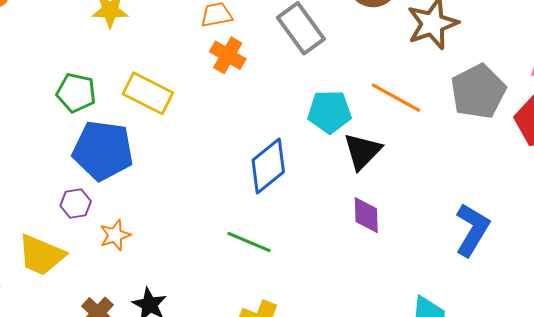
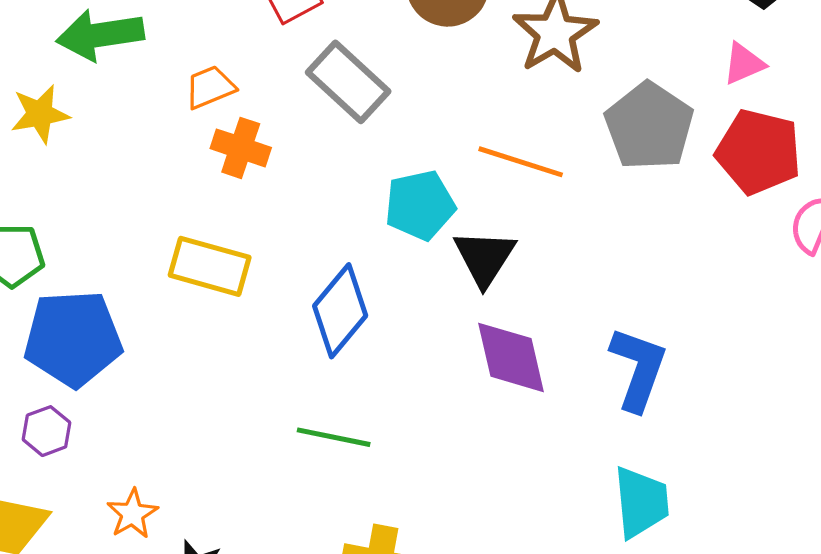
yellow rectangle: (148, 93) -> (210, 266), moved
purple diamond: (366, 215) -> (511, 357), size x1.4
blue L-shape: (472, 230) -> (638, 369), moved
orange star: (115, 235) -> (132, 514), moved

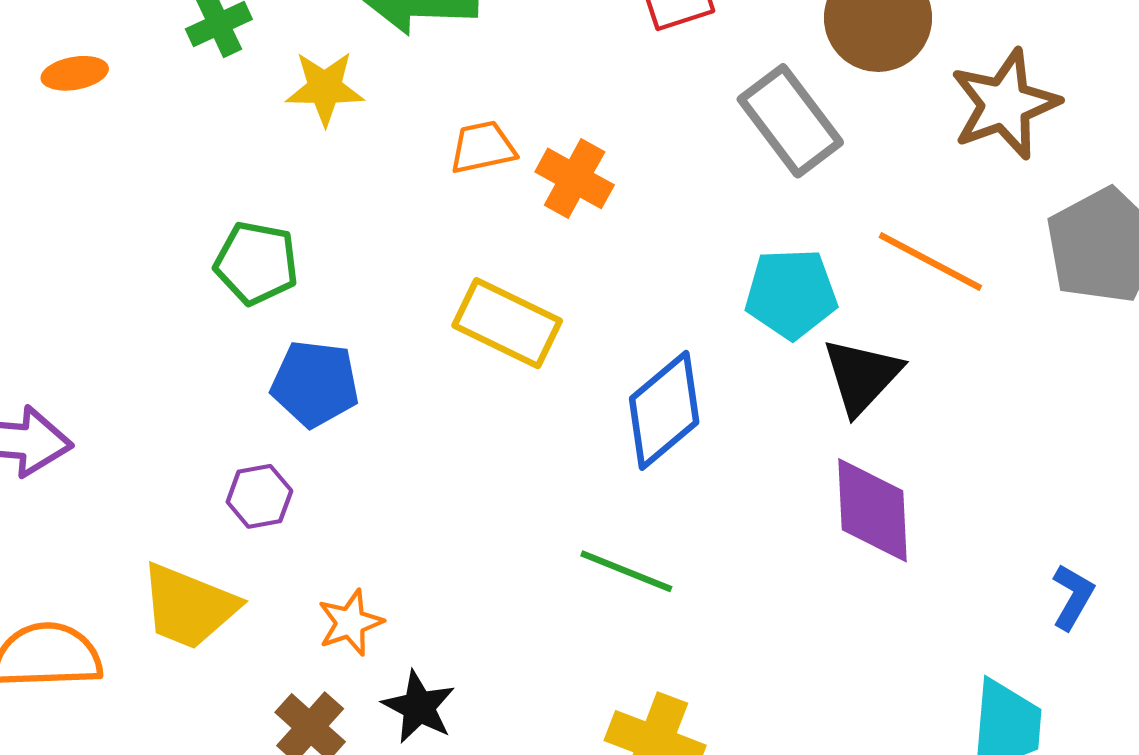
gray rectangle: (348, 82) -> (790, 121), moved
orange trapezoid: (210, 87) -> (483, 147), moved
blue pentagon: (73, 338) -> (315, 384), size x0.7
blue L-shape: (638, 369) -> (1073, 597), moved, size x0.6

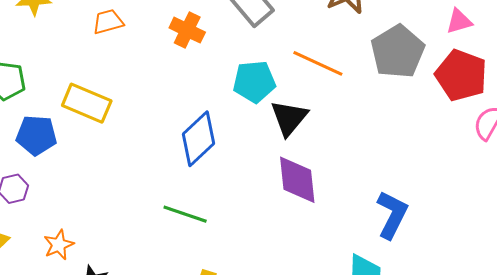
orange cross: (575, 178) -> (187, 30), moved
yellow rectangle: (507, 323) -> (87, 103), moved
blue L-shape: (1073, 597) -> (392, 215), size x1.6

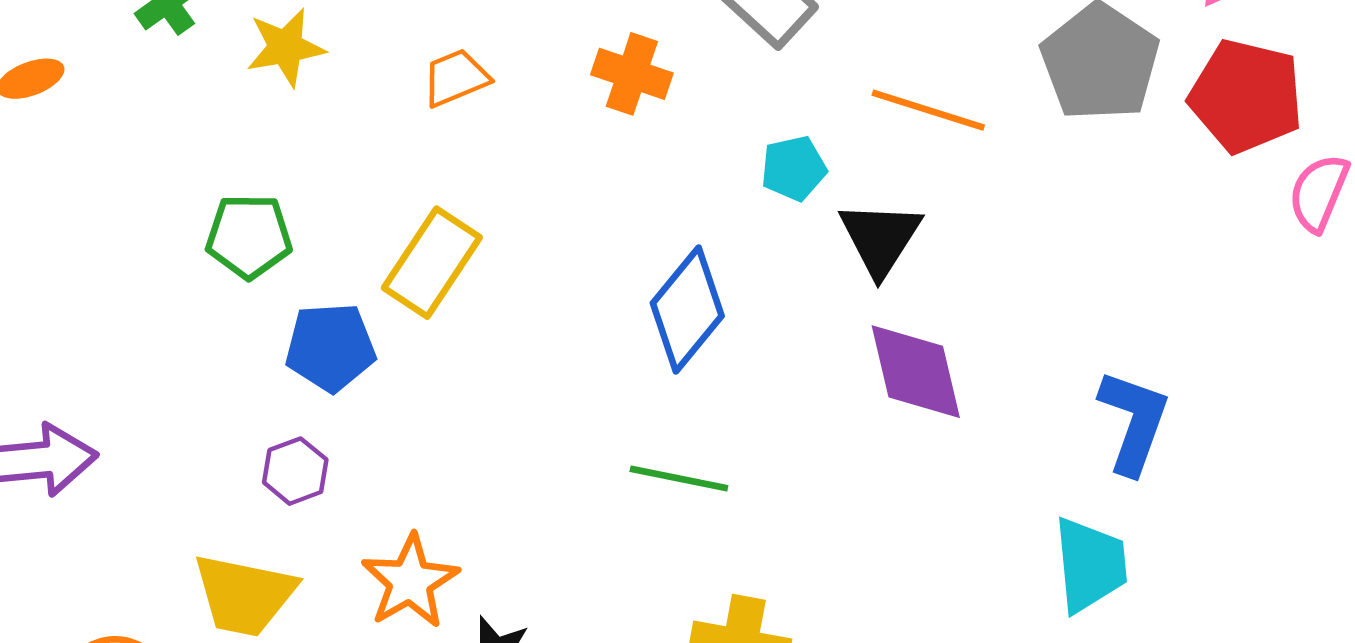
cyan pentagon: (254, 82) -> (794, 168), size x0.7
yellow rectangle: (87, 103) -> (432, 263), turned -72
orange star: (59, 245) -> (410, 581), size x1.4

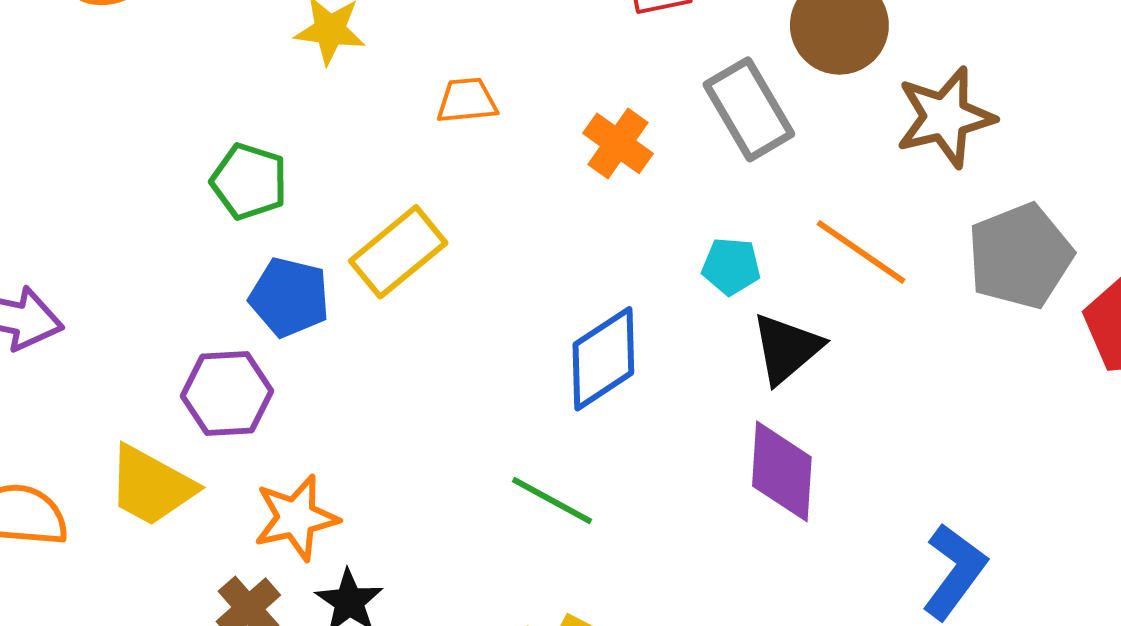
purple hexagon: (295, 471) -> (227, 394), size x1.5

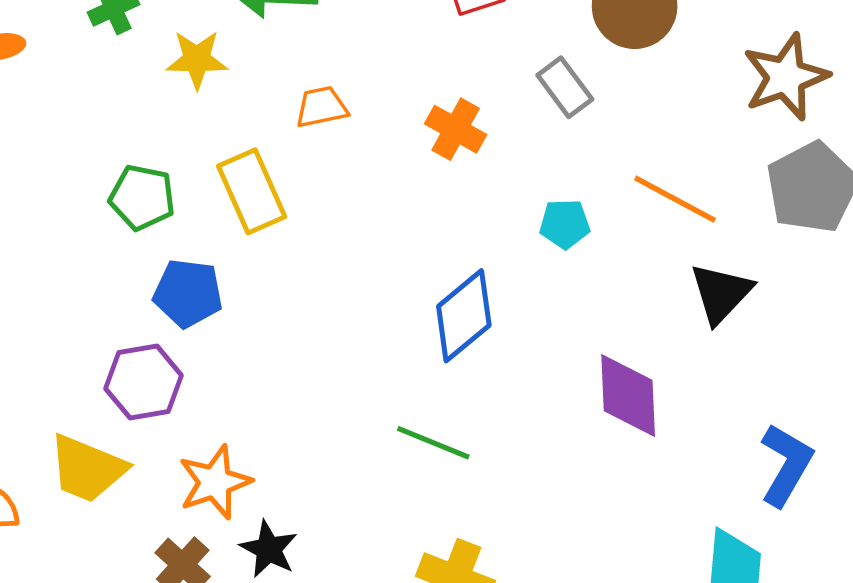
gray rectangle: (749, 109) -> (565, 87), size x0.7
brown star: (945, 117) -> (786, 77), moved
yellow rectangle: (398, 252) -> (252, 191), moved, turned -68
black triangle: (787, 348) -> (721, 293), moved

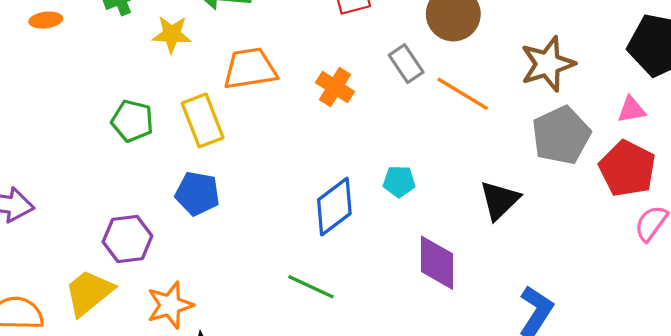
orange trapezoid: (322, 107) -> (250, 69), size x1.6
orange line: (675, 199) -> (463, 94), moved
cyan pentagon: (565, 224) -> (399, 181), moved
blue pentagon: (188, 293) -> (197, 193), moved
yellow trapezoid: (87, 469) -> (89, 293), turned 116

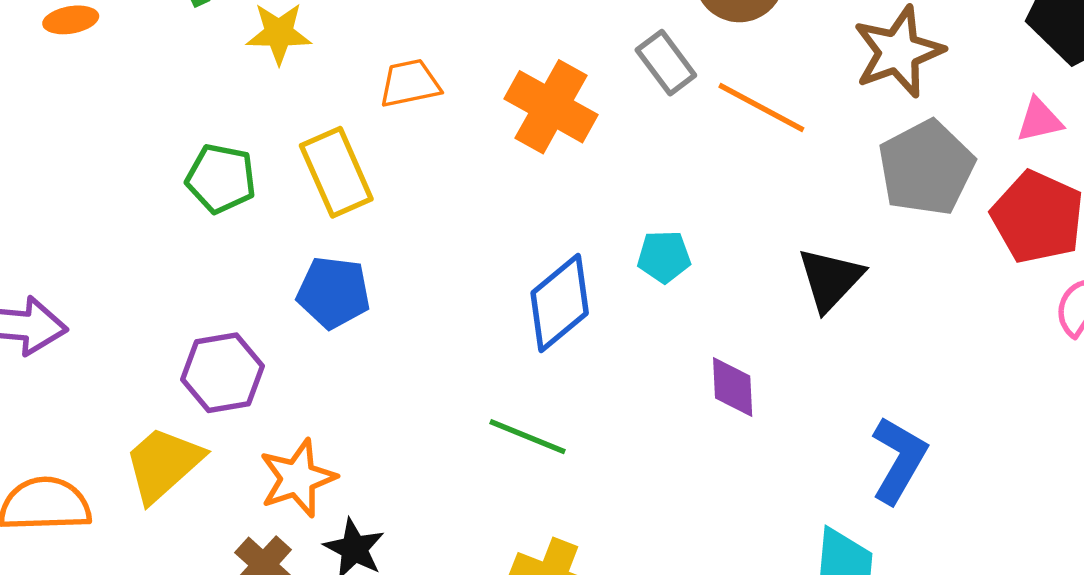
orange trapezoid: (250, 69) -> (410, 83), size x0.7
orange cross: (335, 87) -> (551, 107), size x1.4
purple diamond: (437, 263) -> (733, 387), size x0.7

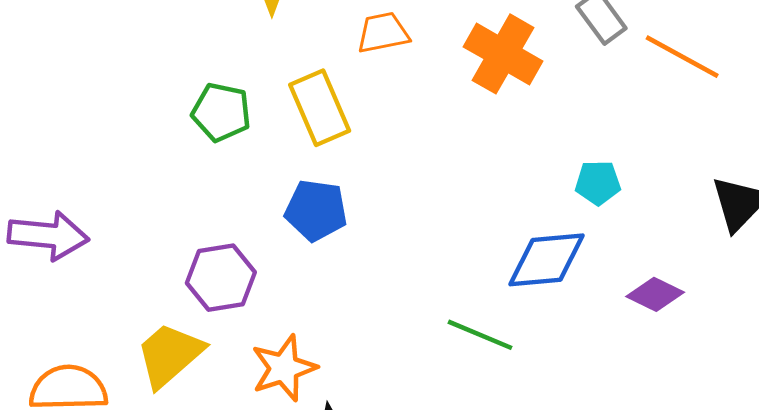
blue diamond: (560, 303) -> (547, 260), moved, turned 34
purple diamond: (733, 387) -> (655, 294), turned -62

